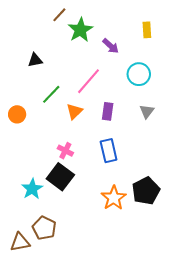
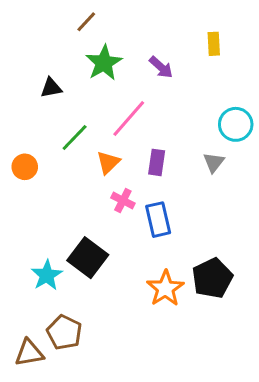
green star: (80, 30) -> (104, 63), moved
cyan circle: (139, 74) -> (236, 124), moved
pink cross: (65, 151) -> (123, 201), moved

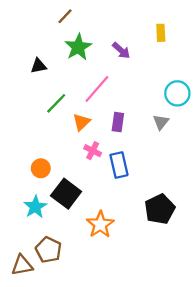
orange circle: (25, 167) -> (41, 168), moved
orange star: (165, 288) -> (100, 224), moved

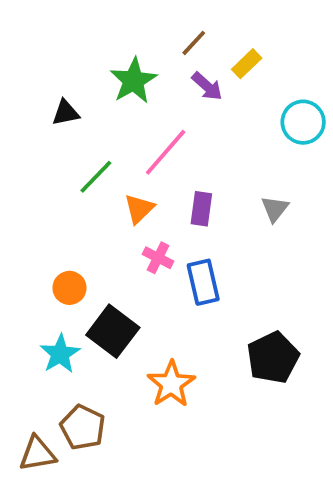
brown line: (65, 16) -> (194, 43), moved
yellow rectangle: (161, 33) -> (247, 64), moved, turned 49
cyan circle: (177, 93) -> (303, 122), moved

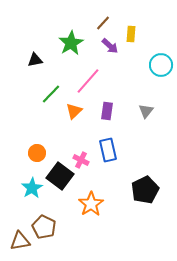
yellow rectangle: (247, 64) -> (131, 34), turned -42
pink cross: (158, 258) -> (81, 160), moved

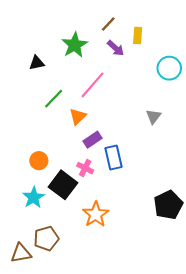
purple rectangle: (107, 111) -> (92, 140), moved, turned 48
black pentagon: (145, 190) -> (168, 205), moved
brown pentagon: (44, 227) -> (46, 238), turned 30

